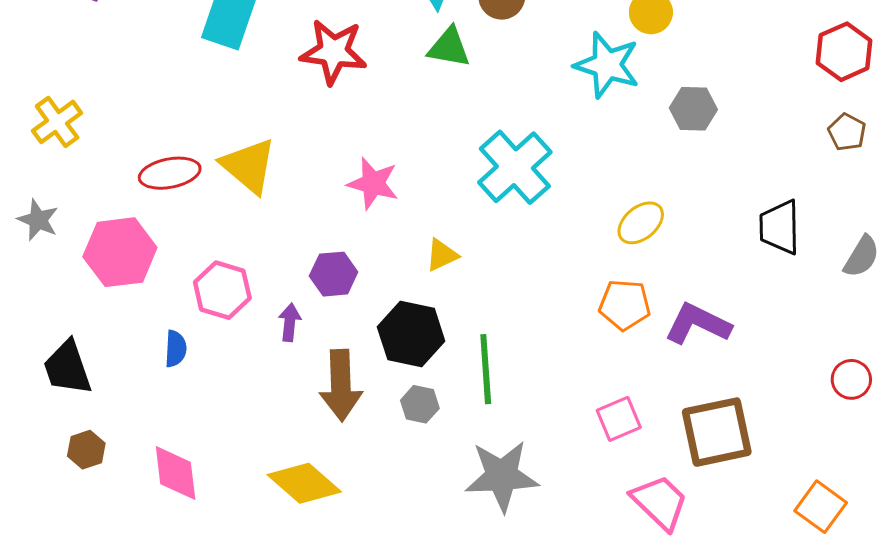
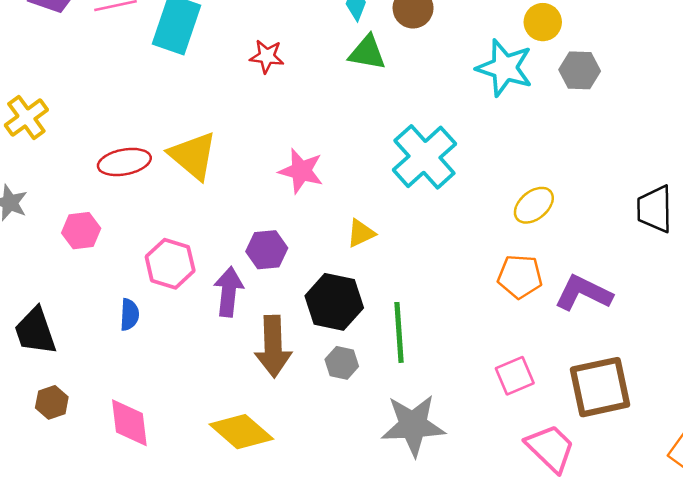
red star: (334, 52) -> (267, 56), size x0.6
gray hexagon: (693, 109) -> (580, 70), moved
pink hexagon: (120, 252) -> (81, 231), size x0.6
purple arrow: (290, 322) -> (229, 292), size x1.5

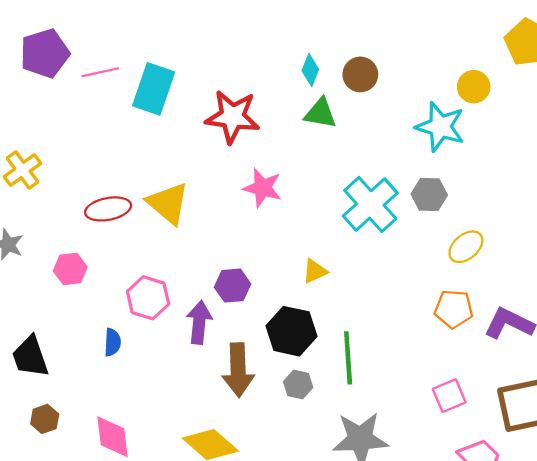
red star: (267, 56) -> (233, 117), size x1.8
gray hexagon: (580, 70) -> (429, 194), moved
pink star: (301, 171) -> (263, 188), moved

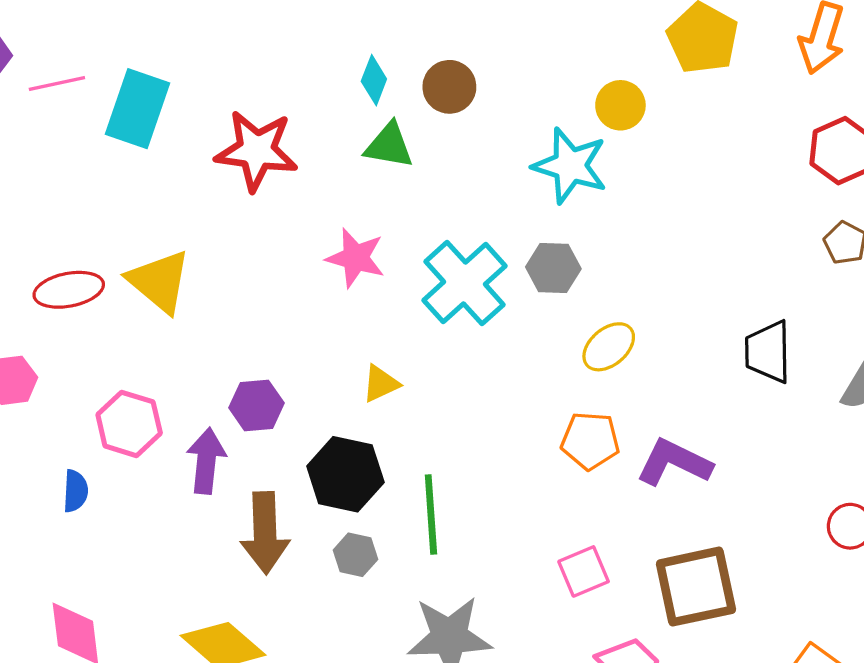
pink star: (263, 188) -> (355, 258), moved

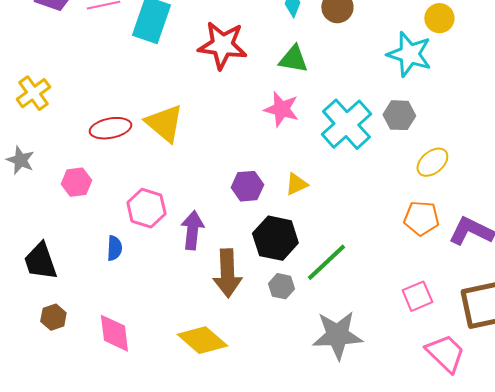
green triangle: (389, 146) -> (293, 59), moved
purple hexagon: (257, 405) -> (247, 186), moved
green line: (431, 514) -> (326, 262), turned 51

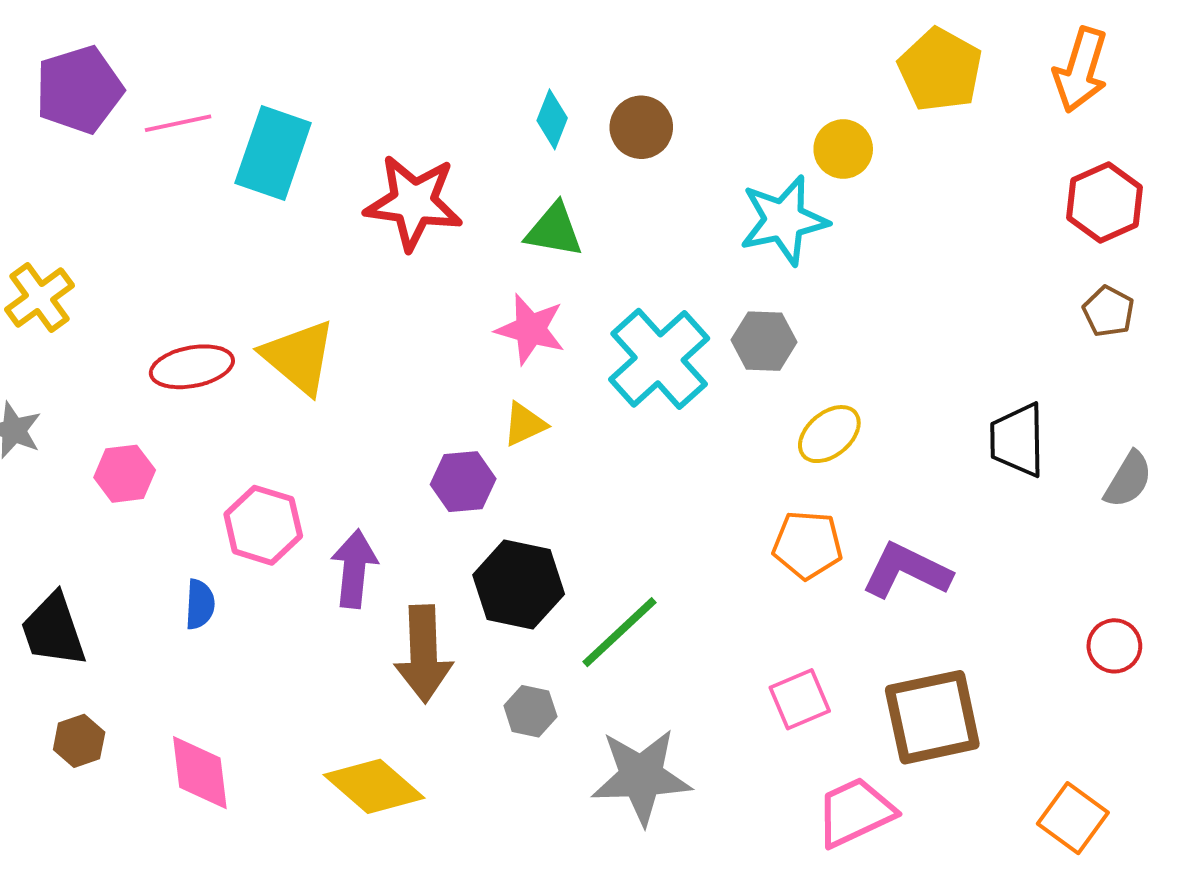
cyan star: (409, 54) -> (784, 220), turned -30
yellow triangle: (296, 184) -> (524, 424), moved
gray hexagon: (281, 286) -> (530, 711), moved
pink trapezoid: (445, 353) -> (855, 812), turned -69

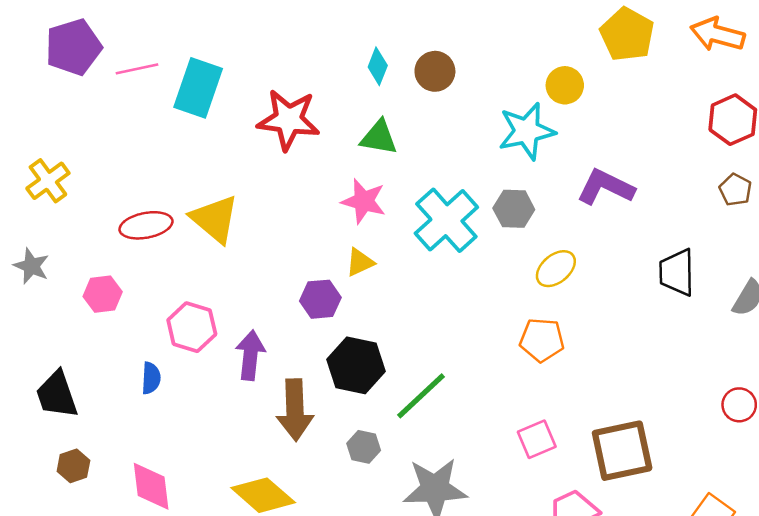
orange arrow: (1081, 70) -> (718, 34), turned 88
purple L-shape: (907, 571) -> (606, 187), moved

